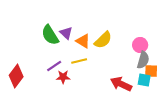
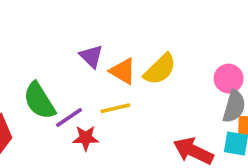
green semicircle: (50, 35) -> (39, 101), moved

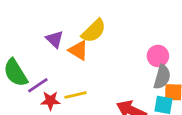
yellow semicircle: (160, 69) -> (94, 31), moved
yellow line: (115, 108) -> (76, 95), moved

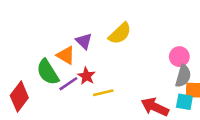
orange triangle: (78, 50) -> (66, 55), moved
red star: (50, 101) -> (86, 76), moved, turned 30

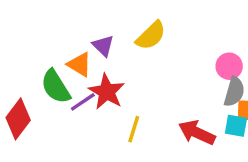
red star: (86, 76) -> (107, 92), size x1.5
yellow line: (103, 93) -> (134, 129), moved, turned -60

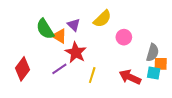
pink circle: (229, 66) -> (124, 37), moved
green semicircle: (56, 87) -> (45, 29), moved
purple line: (83, 102) -> (59, 69), moved

